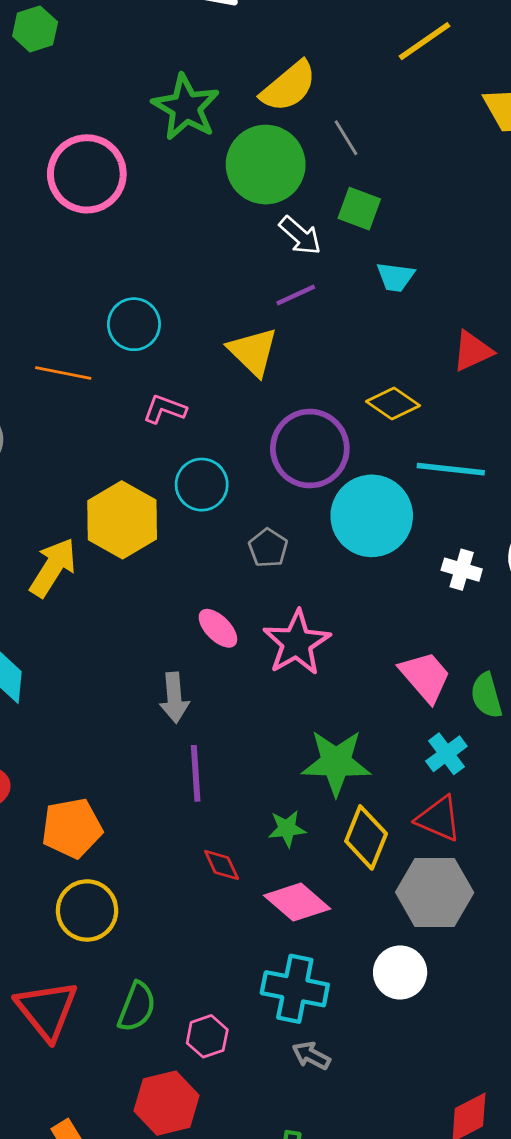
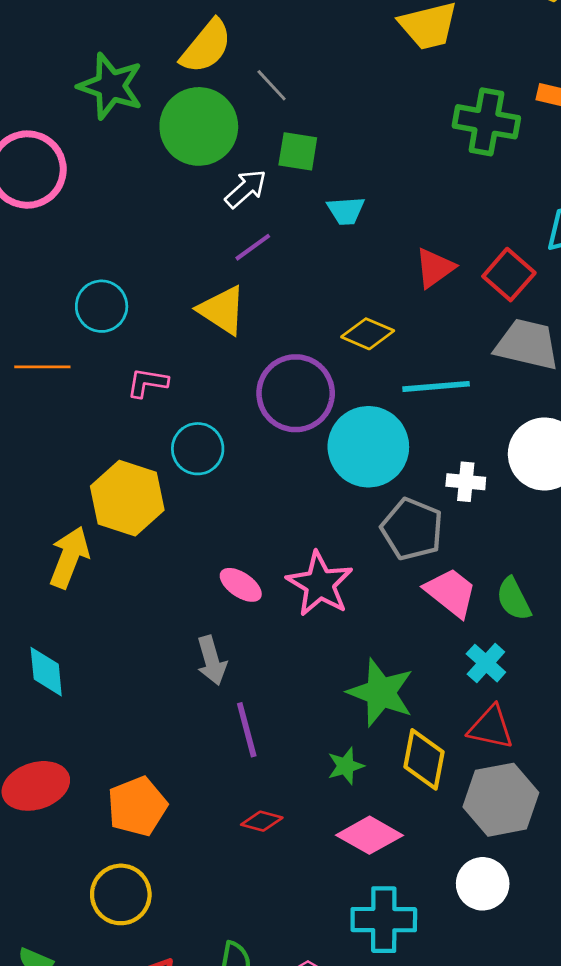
white arrow: (300, 236) -> (246, 189), turned -72
gray pentagon: (268, 548) -> (412, 529), moved, size x1.6
green star: (336, 763) -> (381, 693), turned 30
red diamond: (222, 865) -> (262, 821), moved, turned -39
yellow circle: (87, 910) -> (121, 894), moved

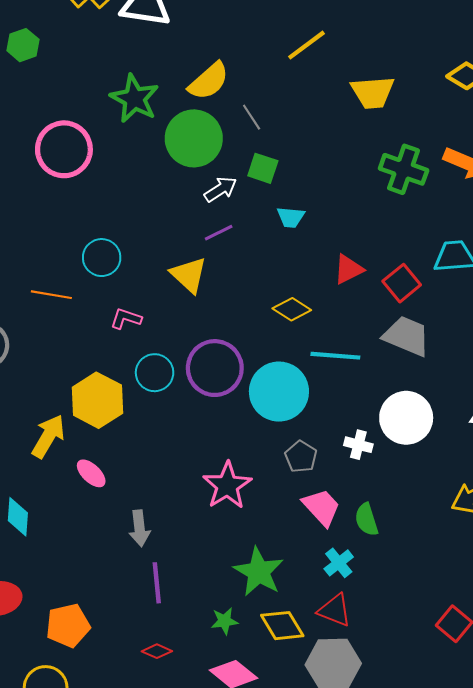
purple circle: (296, 393) -> (215, 368), moved
white cross: (466, 482) -> (358, 445), moved
gray pentagon: (412, 529) -> (301, 457), size x0.7
pink ellipse: (241, 585) -> (91, 473), moved
yellow diamond: (424, 759) -> (282, 626), turned -51

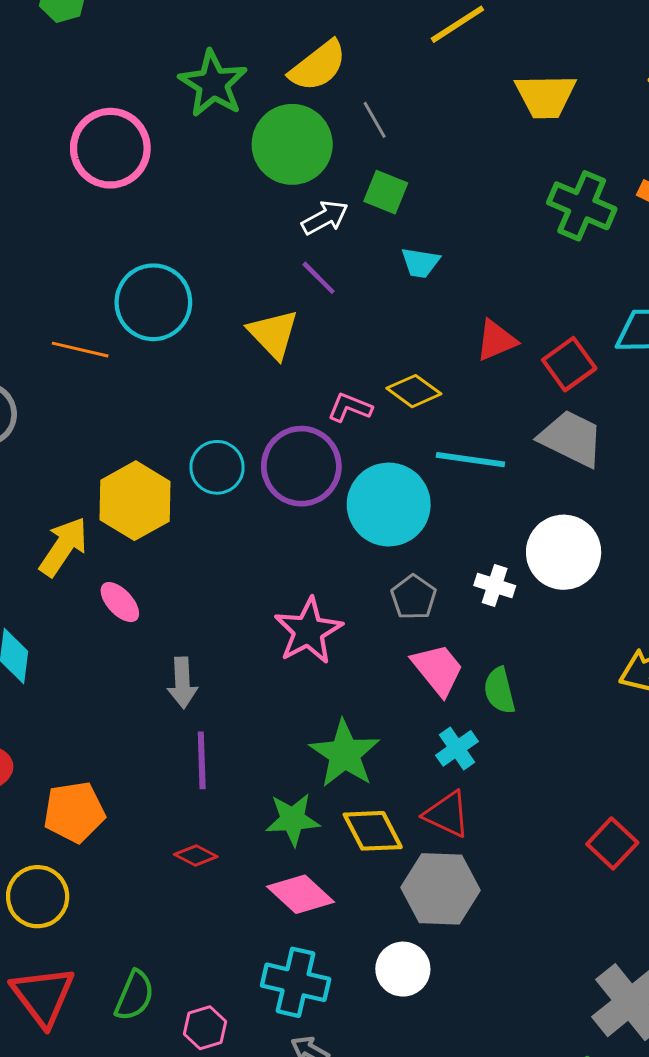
purple line: (219, 233) -> (319, 278), turned 68
cyan circle: (102, 258) -> (153, 302), size x1.4
pink L-shape: (126, 319) -> (350, 407), moved
green star: (224, 621) -> (293, 819), size x1.4

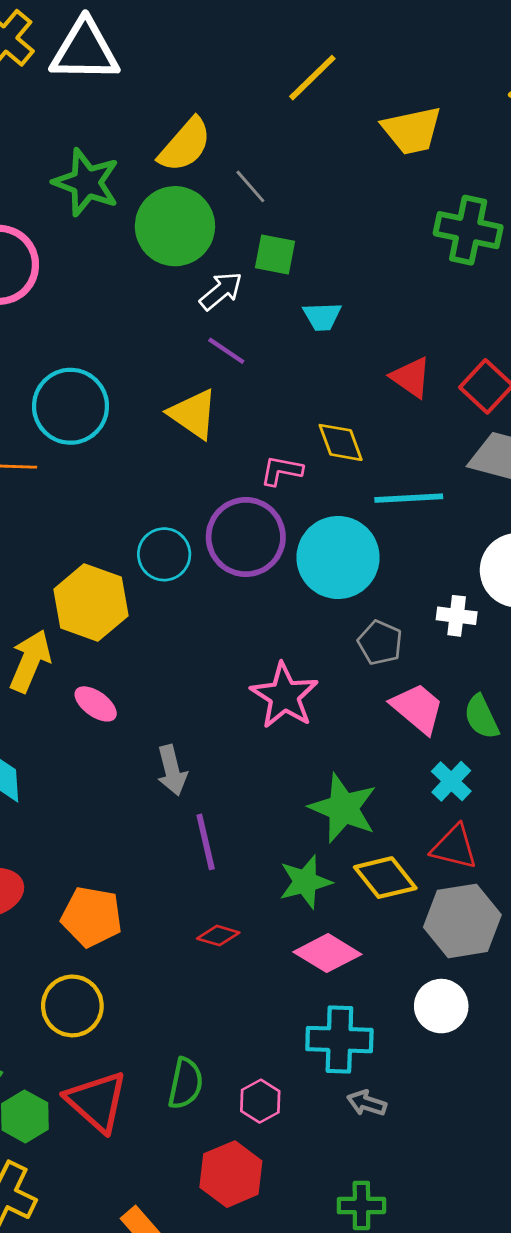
red triangle: (496, 340) -> (411, 377), turned -51
yellow diamond: (414, 391) -> (341, 442), turned 45
orange pentagon: (74, 812) -> (92, 917), turned 30

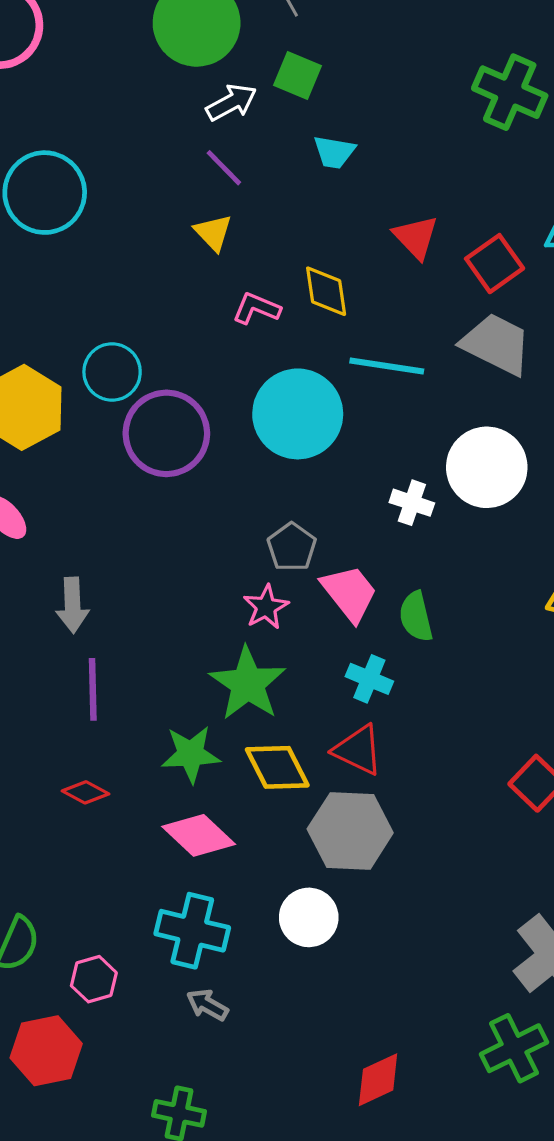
yellow triangle: (193, 414) -> (213, 233), moved, size x0.7
purple circle: (246, 537) -> (166, 433), moved
gray pentagon: (380, 643) -> (292, 547), moved
pink star: (284, 696) -> (266, 607), moved, size x0.6
cyan cross: (451, 781) -> (369, 679), turned -33

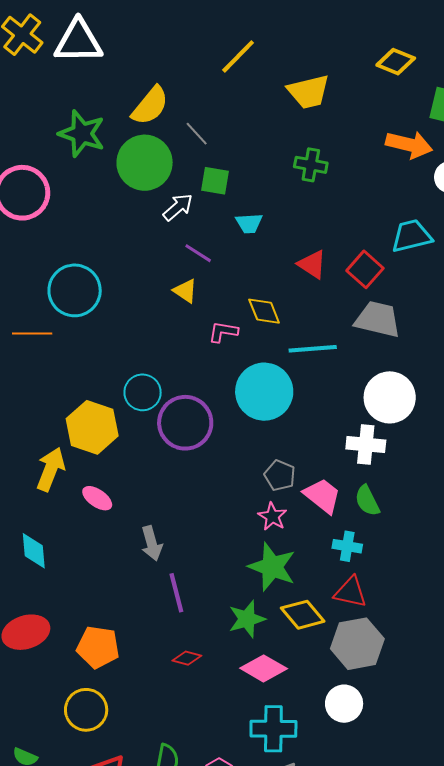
green cross: (510, 92) -> (311, 165), moved, size x0.7
purple line: (224, 168) -> (198, 253), moved
white cross: (412, 503) -> (366, 444), moved, size x1.4

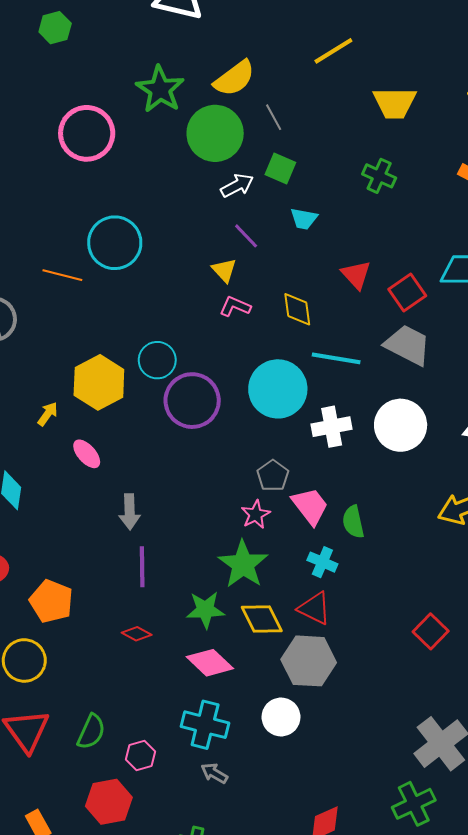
pink L-shape: (223, 332) -> (235, 306), moved
white cross: (366, 444) -> (332, 427), moved, turned -30
yellow arrow: (51, 469) -> (48, 414), size x0.6

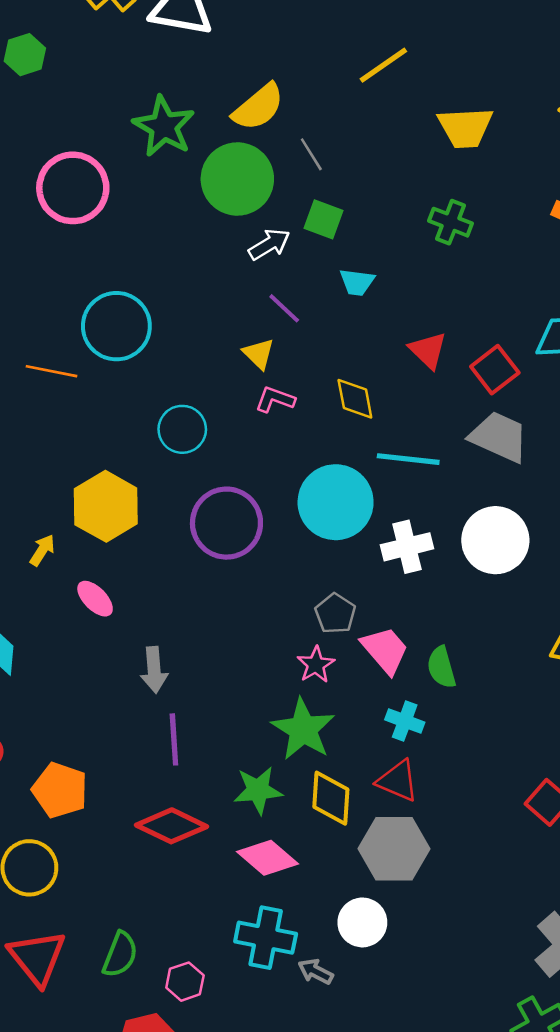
cyan circle: (157, 360) -> (182, 429), moved
yellow diamond: (262, 619) -> (331, 798), turned 33
red diamond: (137, 634) -> (171, 826), size x1.8
gray arrow: (214, 773) -> (316, 971), moved

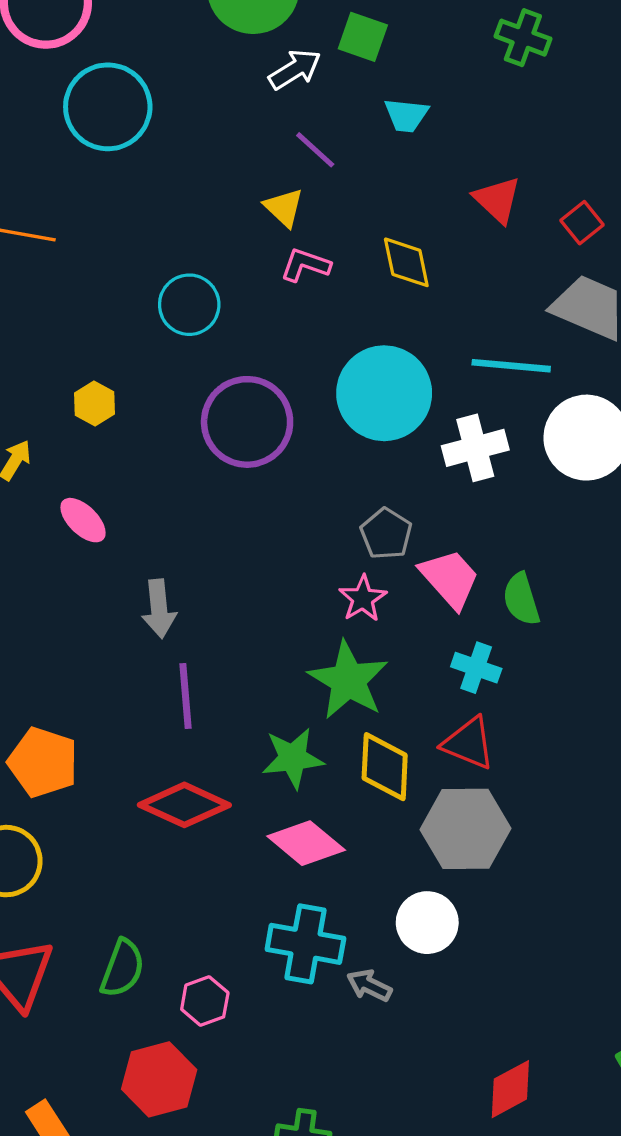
cyan circle: (116, 326) -> (108, 107), moved
red square: (495, 370) -> (582, 223), size x0.7
cyan line: (408, 459) -> (511, 366), moved
yellow hexagon: (106, 506) -> (94, 403), size x0.5

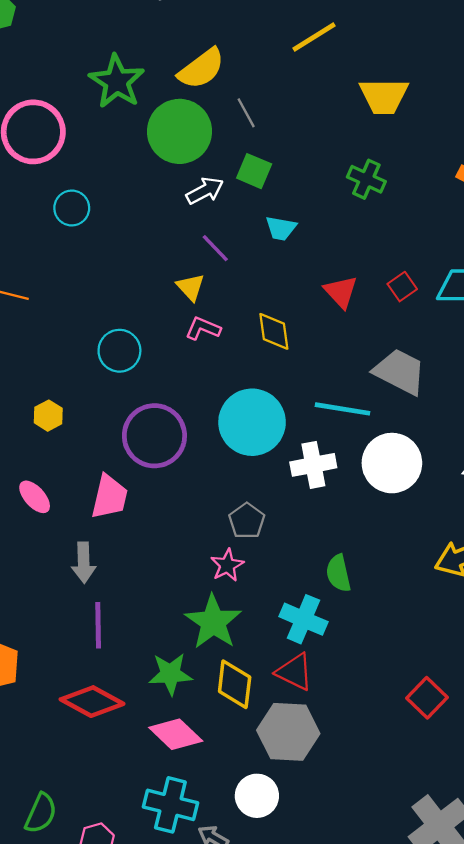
cyan circle: (108, 107) -> (72, 208), size x0.6
red square: (582, 223) -> (402, 287), moved
pink trapezoid: (450, 579) -> (109, 497), moved, turned 51
cyan cross: (476, 668) -> (303, 619), size x1.4

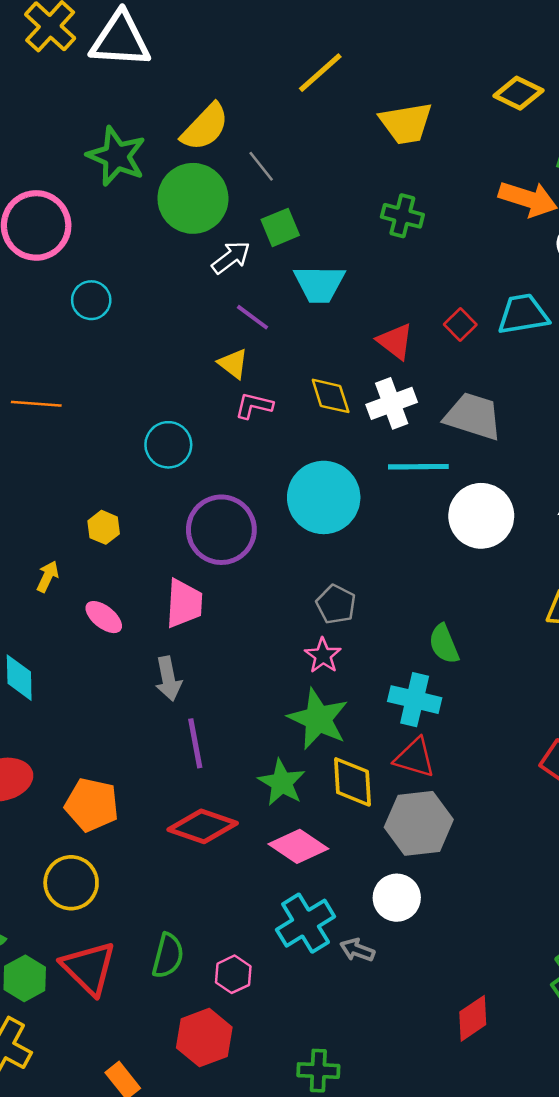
green square: (254, 171) -> (280, 227), turned -36
cyan trapezoid: (281, 228) -> (319, 284), size x1.5
white cross: (313, 465) -> (392, 403), moved
green star: (170, 674) -> (282, 783), turned -30
cyan cross: (170, 805) -> (306, 923), turned -36

